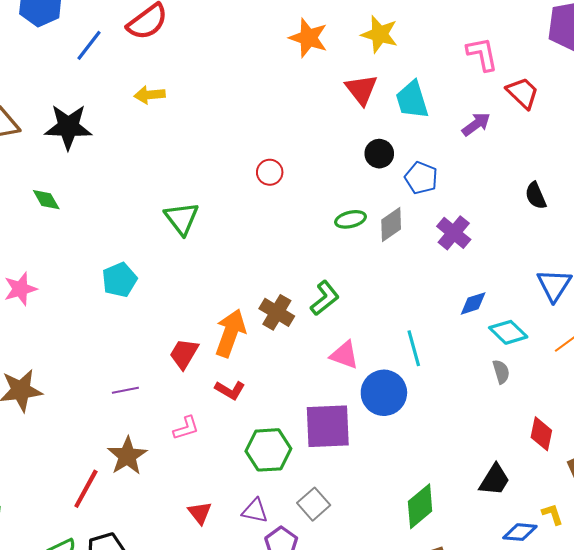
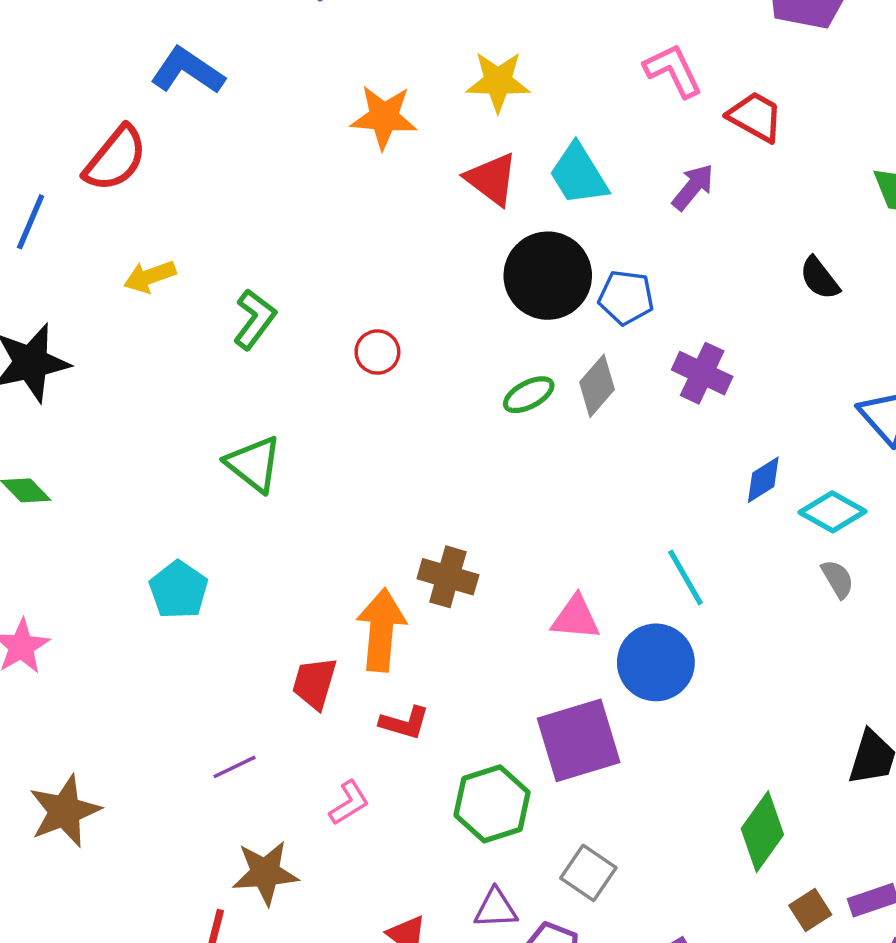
black circle: (379, 154) -> (548, 276), size x1.8
green L-shape: (325, 298) -> (255, 319), moved
brown star: (127, 456) -> (265, 873), turned -30

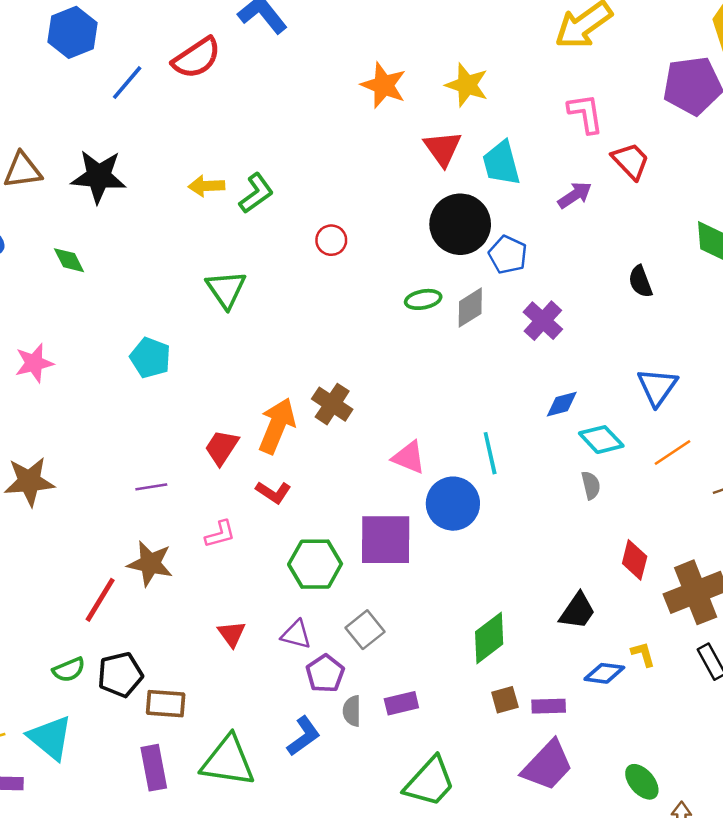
yellow arrow: (150, 277) -> (206, 186), moved
cyan pentagon: (179, 590) -> (150, 358), turned -30

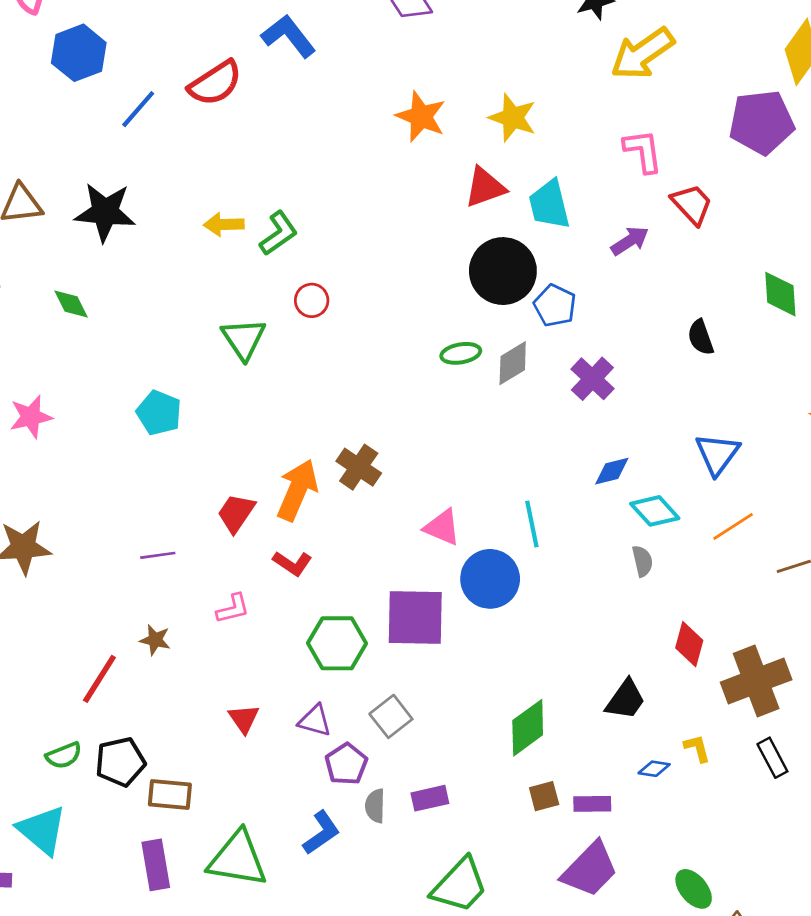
red triangle: (443, 148) -> (485, 187), turned 45
red circle: (331, 240) -> (312, 300), moved
brown star: (150, 564) -> (155, 640), size x0.6
blue diamond: (604, 673) -> (654, 769), size x0.7

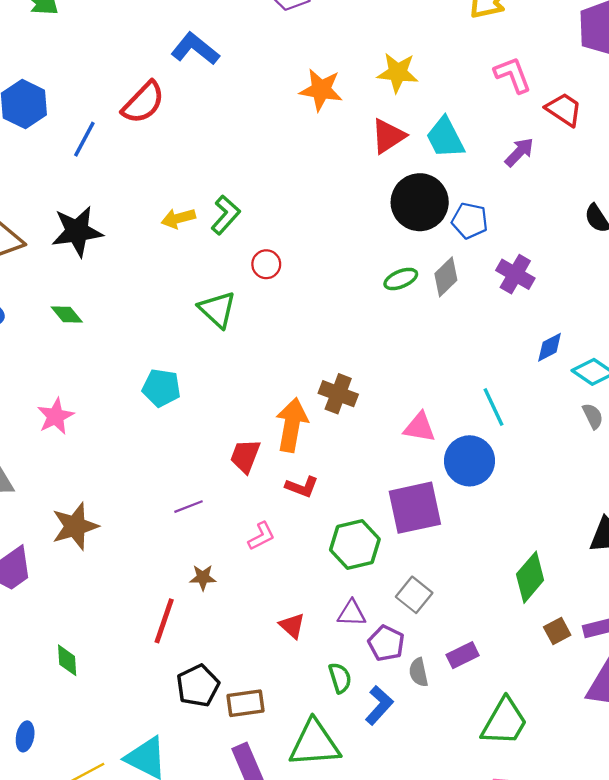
green semicircle: (64, 755) -> (340, 678), moved, turned -72

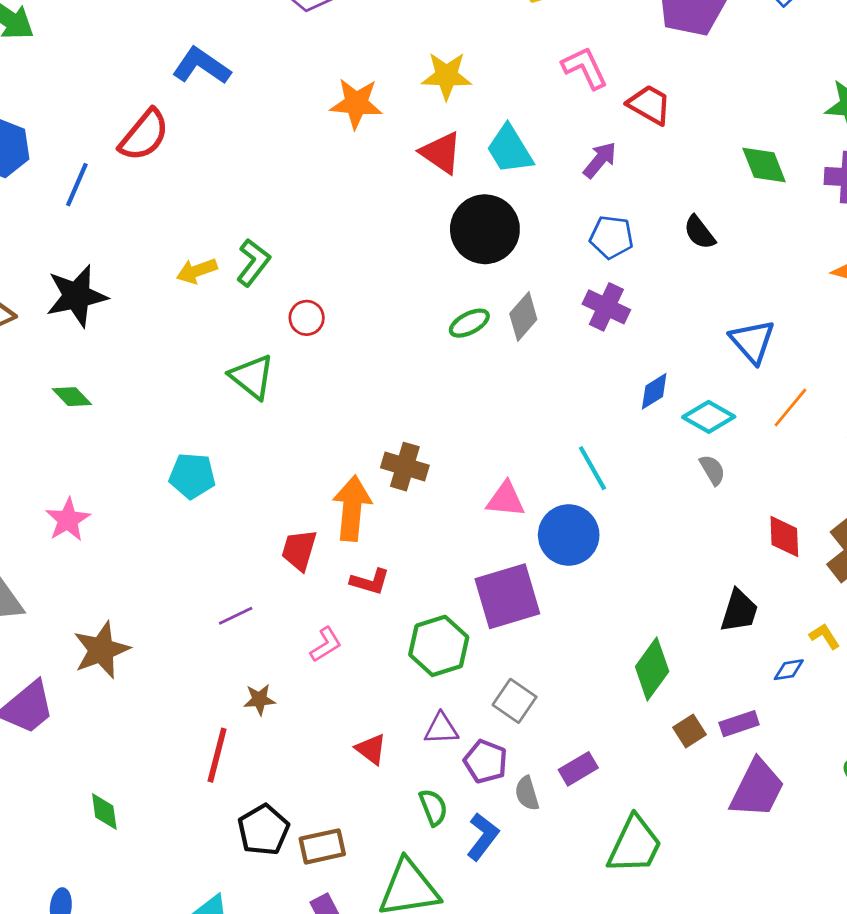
red triangle: (388, 136) -> (441, 153), turned -48
blue pentagon: (470, 221) -> (611, 237), moved

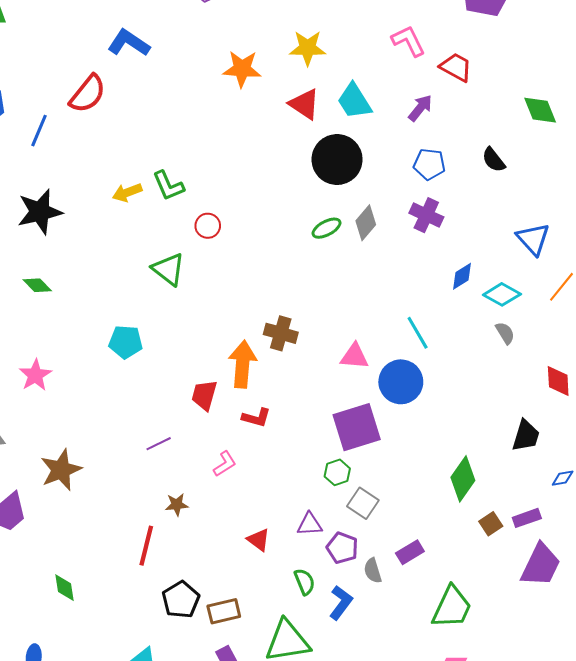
green L-shape: (253, 262) -> (168, 186), turned 120
green hexagon: (439, 646) -> (337, 472), moved, size x0.6

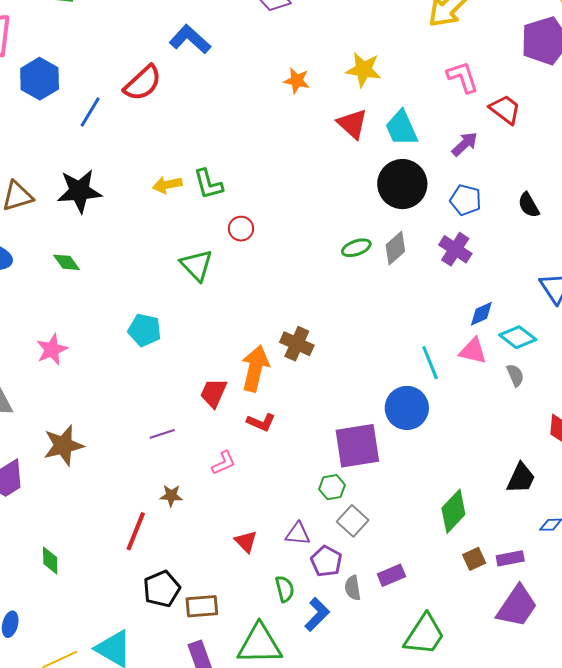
orange star: (242, 69) -> (297, 81), size x0.7
black circle: (337, 160) -> (402, 184), moved
pink triangle: (354, 356) -> (473, 351), moved

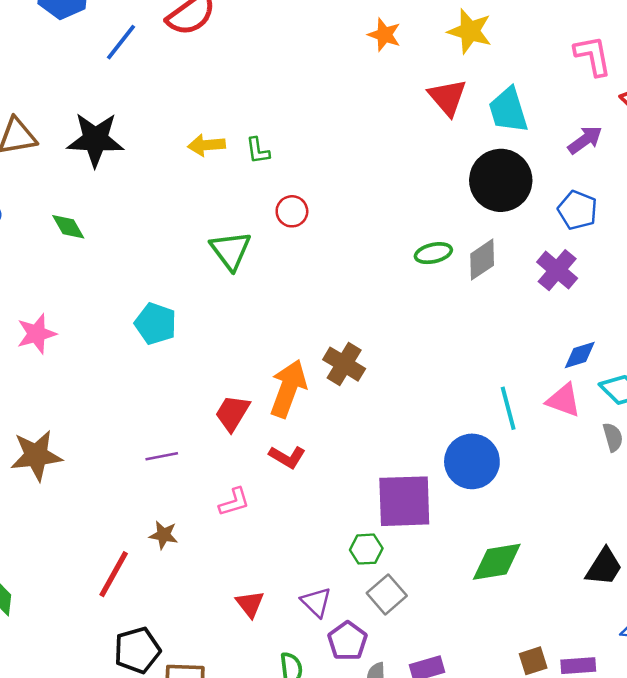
green L-shape: (208, 184) -> (258, 151), size x0.7
green diamond: (453, 511) -> (497, 562), moved, turned 30
purple triangle: (298, 534) -> (316, 602), turned 32

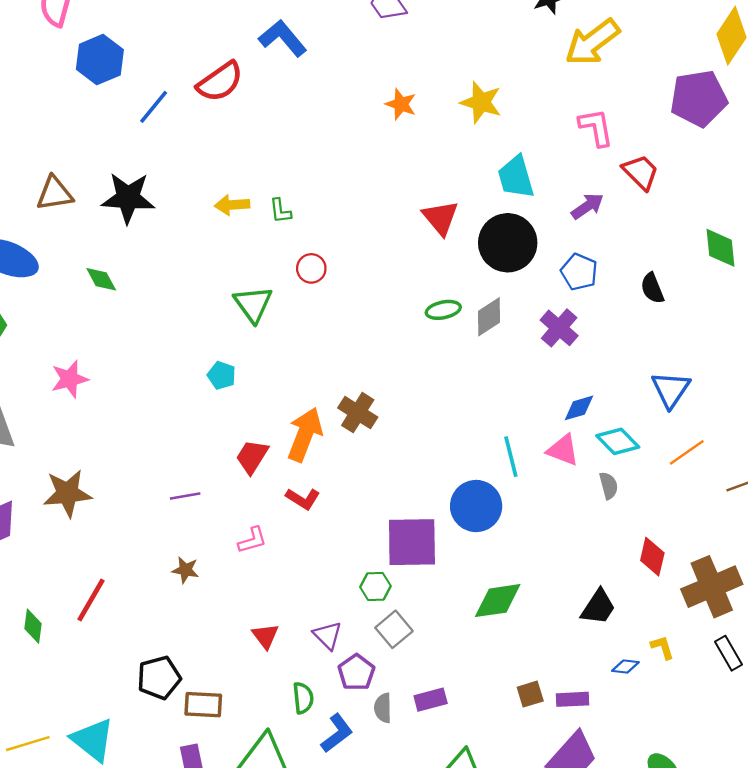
red triangle: (447, 97) -> (440, 218), moved
cyan pentagon: (156, 324) -> (222, 375), moved, size x0.7
red line: (114, 574) -> (91, 600), moved

